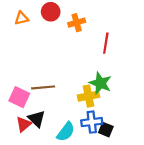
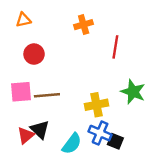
red circle: (51, 12) -> (34, 54), moved
green star: (100, 83) -> (133, 92), moved
pink square: (19, 97) -> (21, 92), moved, turned -30
blue cross: (92, 122) -> (100, 133), turned 30

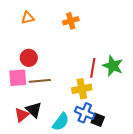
orange triangle: (23, 20) -> (28, 18), moved
red line: (115, 47) -> (93, 68), moved
red circle: (34, 54) -> (29, 58), moved
green star: (133, 92) -> (113, 66), moved

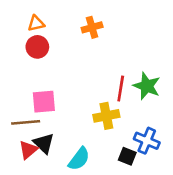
red circle: (29, 58) -> (37, 47), moved
pink square: (18, 78) -> (44, 102), moved
brown line: (40, 81) -> (26, 122), moved
blue cross: (85, 113) -> (147, 141), moved

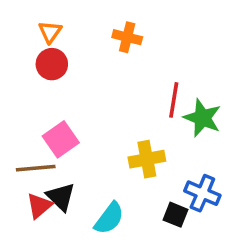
orange triangle: (36, 23) -> (50, 32), turned -42
orange cross: (92, 27) -> (127, 37), turned 30
red line: (121, 89) -> (174, 100), moved
pink square: (44, 102) -> (61, 139), turned -30

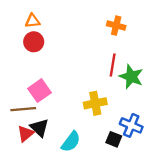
orange triangle: (50, 32) -> (33, 21), turned 49
orange cross: (127, 37) -> (116, 26), moved

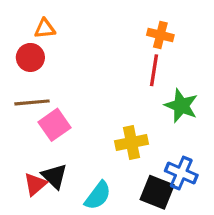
red circle: (34, 42) -> (30, 57), moved
red line: (113, 65) -> (154, 70), moved
brown line: (23, 109) -> (32, 102), moved
black square: (114, 139) -> (157, 192), size x1.5

